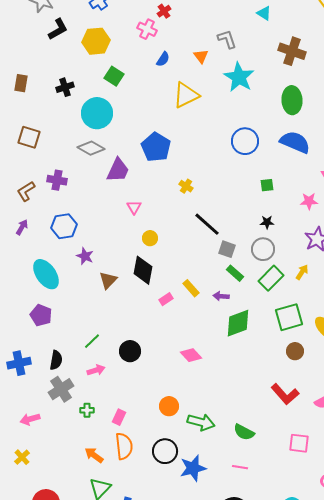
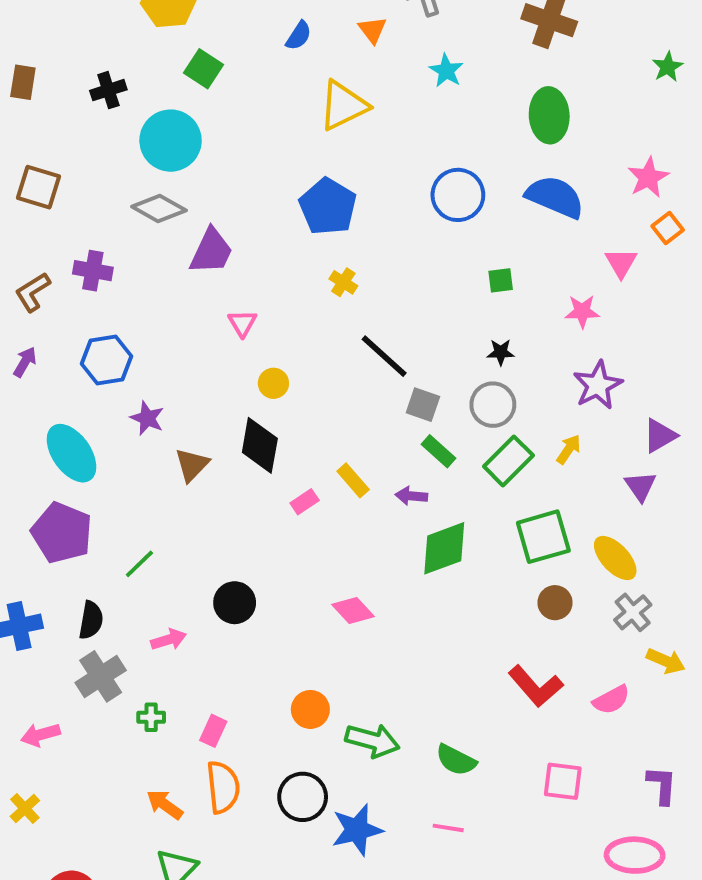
cyan star: (239, 77) -> (446, 71), size x0.6
blue pentagon: (156, 147) -> (328, 207), moved
purple pentagon: (41, 315) -> (62, 533), size x1.4
green line: (92, 341) -> (139, 564), moved

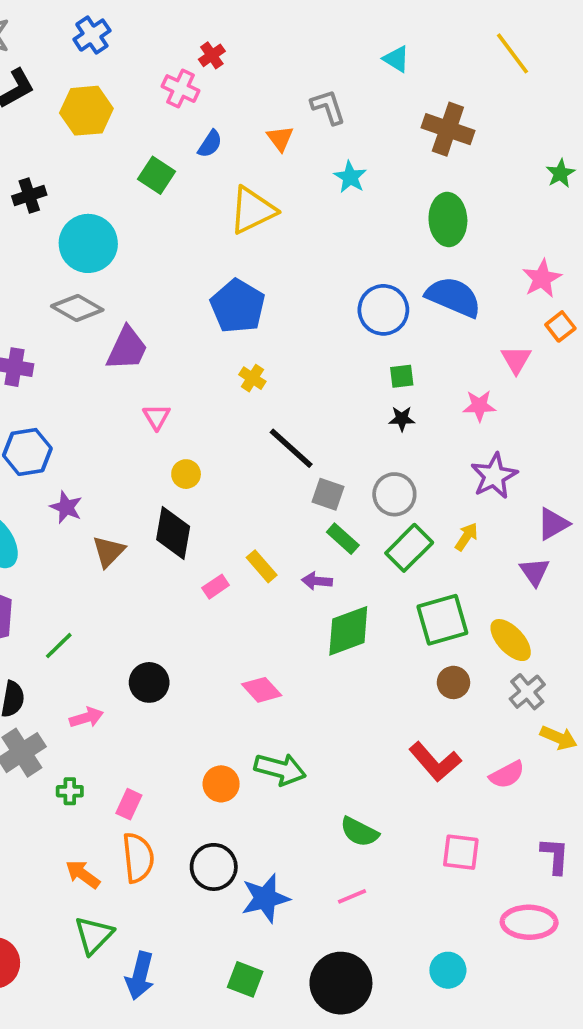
green square: (204, 69) -> (157, 175), moved
blue circle: (458, 195) -> (383, 310), moved
black star: (501, 352) -> (402, 419), moved
green arrow: (372, 741) -> (280, 769), moved
pink line: (448, 828) -> (352, 896), turned -32

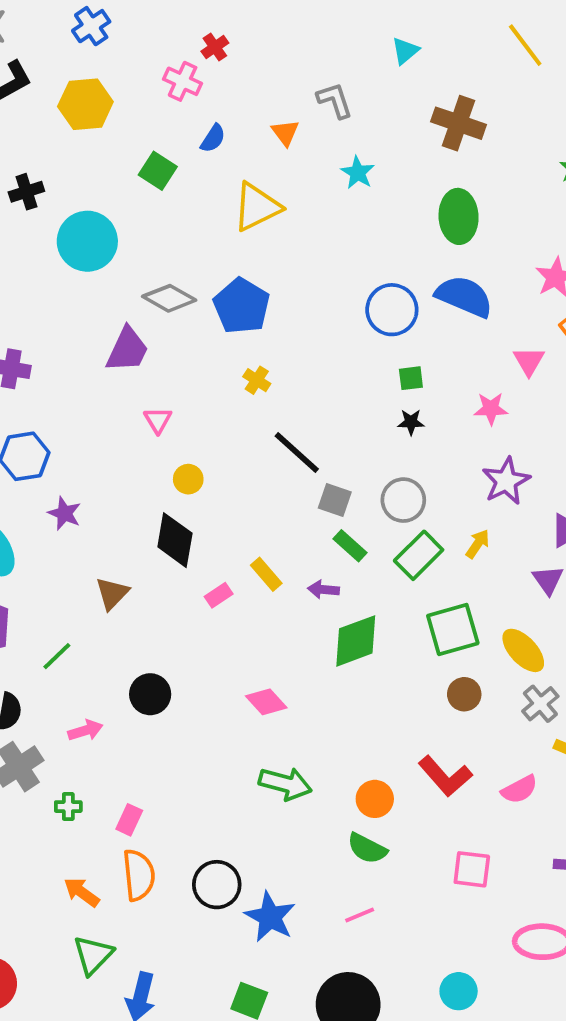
cyan triangle: (396, 59) -> (405, 51), turned 48
gray diamond: (77, 308) -> (169, 298), moved
brown triangle: (109, 552) -> (112, 593), moved
orange circle: (221, 784) -> (375, 799), moved
blue star: (265, 898) -> (270, 917), turned -30

